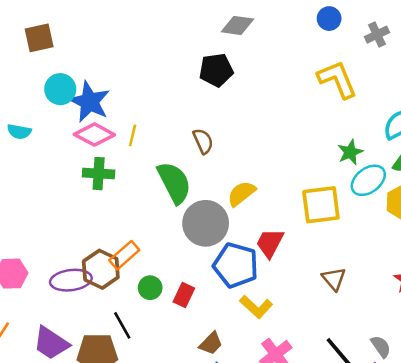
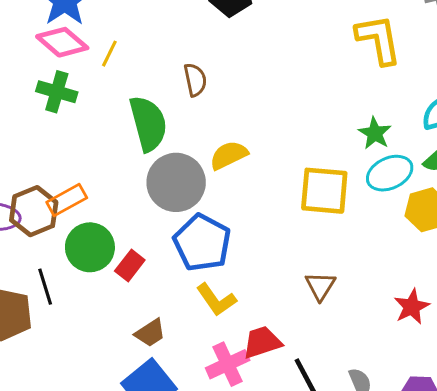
green star: (350, 152) -> (375, 133), turned -30
red trapezoid: (270, 243) -> (262, 342), moved, turned 32
green circle: (150, 288) -> (90, 247), size x1.6

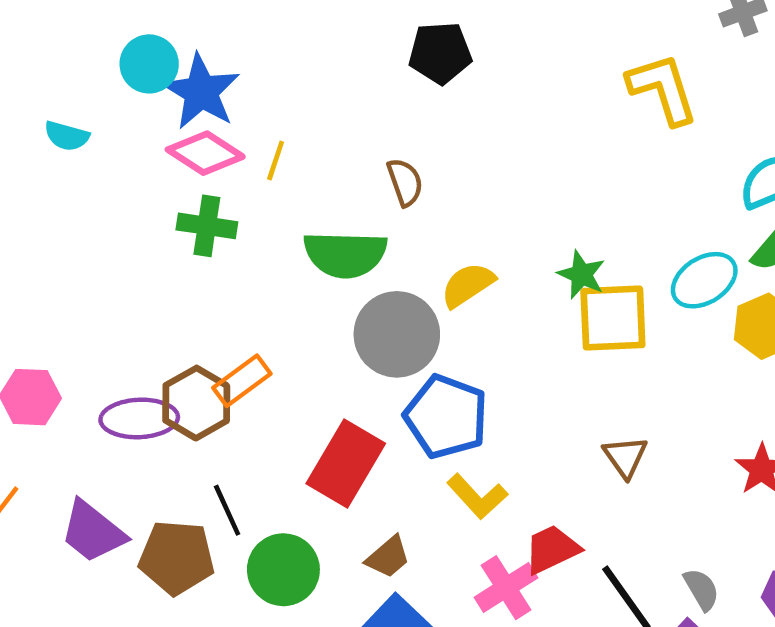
green semicircle: (148, 123) -> (345, 254), turned 114
green star: (375, 133) -> (581, 275), moved
green circle: (90, 247) -> (283, 570), moved
red rectangle: (130, 266) -> (346, 463), size x1.8

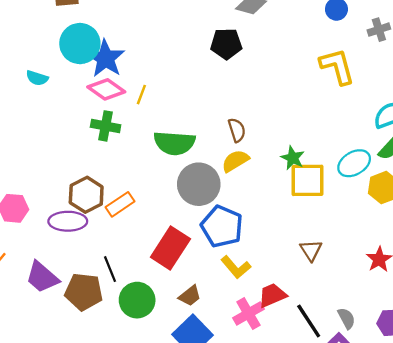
cyan circle: (149, 64) -> (80, 44), size x1.4
brown semicircle: (405, 182) -> (237, 130), moved
brown hexagon: (196, 403) -> (86, 195), moved

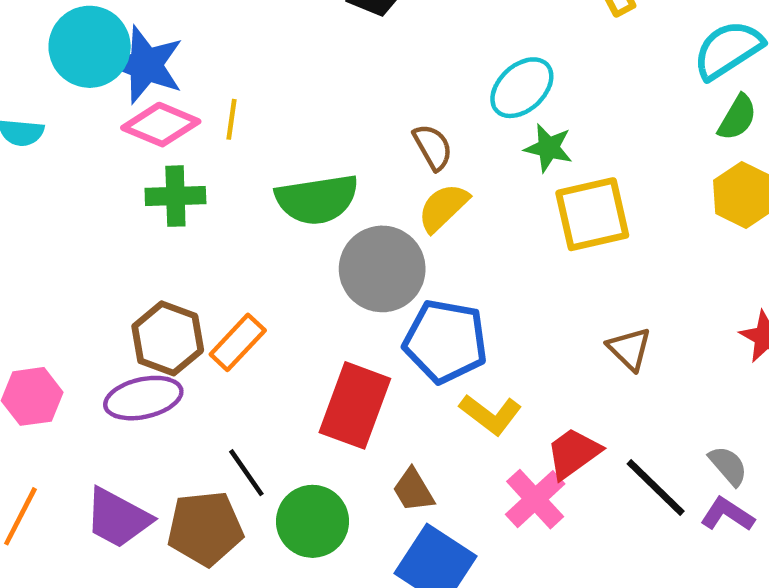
green star: (293, 158) -> (548, 148), moved
cyan ellipse: (354, 163) -> (522, 88), moved
brown trapezoid: (190, 296) -> (413, 490), turned 110

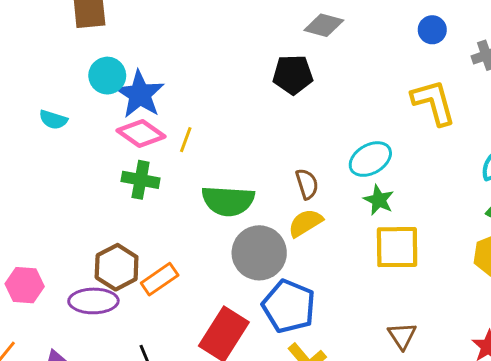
cyan circle: (90, 47) -> (107, 76), size x0.7

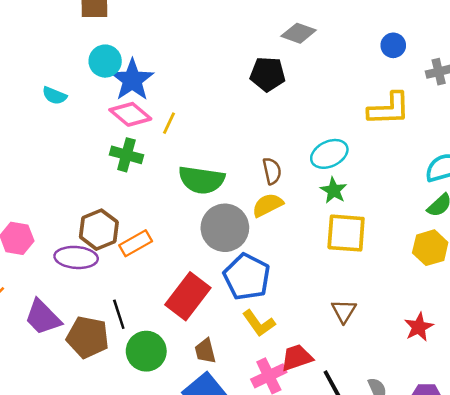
yellow L-shape: (434, 102) -> (389, 109), turned 99

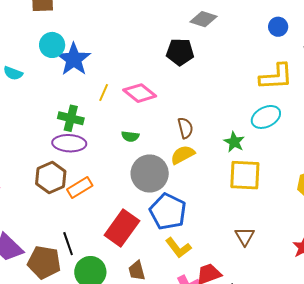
pink diamond: (130, 114) -> (140, 93), moved
cyan ellipse: (329, 154) -> (266, 117), moved
green semicircle: (202, 180) -> (130, 136), size x0.5
purple ellipse: (76, 257) -> (69, 143), moved

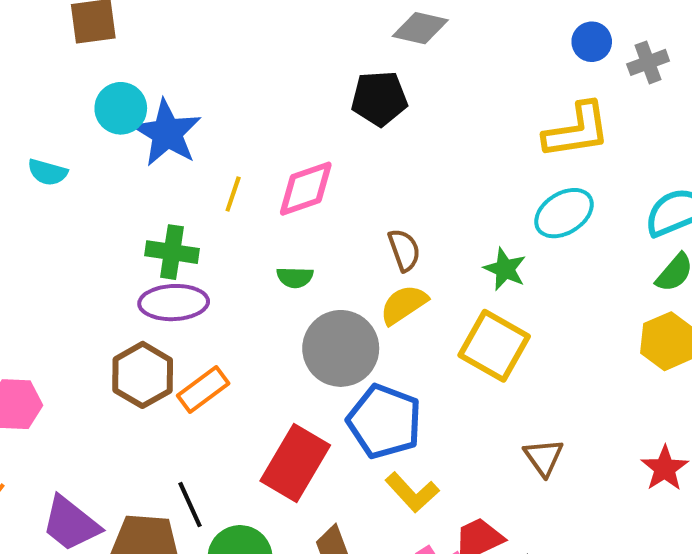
blue circle: (278, 27) -> (592, 42), moved
pink diamond: (140, 93) -> (306, 189), turned -52
yellow square: (245, 175) -> (494, 346), moved, turned 32

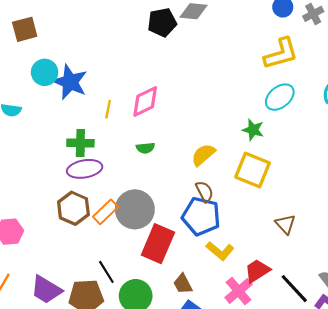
black pentagon: (379, 98) -> (162, 22), moved
brown semicircle: (404, 250) -> (204, 192), moved
gray circle: (341, 348) -> (135, 209), moved

